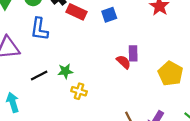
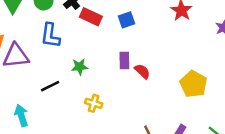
purple rectangle: (133, 53) -> (124, 61), moved
green star: (65, 71) -> (80, 67), moved

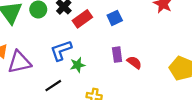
red rectangle: (91, 17) -> (82, 19), turned -54
blue L-shape: (50, 35) -> (61, 50), moved, turned 70

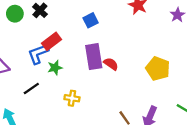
red rectangle: (82, 19) -> (52, 41), moved
purple rectangle: (117, 55) -> (94, 57), size x1.6

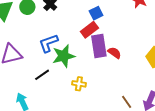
red rectangle: (52, 41) -> (89, 30), moved
green star: (55, 68) -> (64, 56), size x1.6

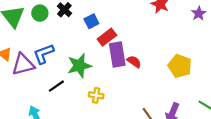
blue square: (96, 13) -> (91, 21), moved
blue L-shape: (48, 43) -> (44, 54), moved

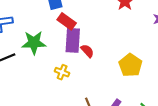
red rectangle: (107, 37) -> (67, 21), turned 60
yellow cross: (96, 95) -> (62, 72), moved

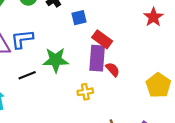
red rectangle: (67, 21) -> (102, 39), moved
yellow cross: (62, 72) -> (85, 92), turned -32

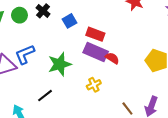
purple rectangle: (97, 58) -> (96, 52), turned -55
black line: (27, 75) -> (45, 96), moved

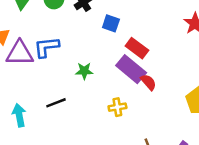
blue square: (70, 21) -> (111, 23), turned 32
green star: (60, 64) -> (84, 71), size x0.6

